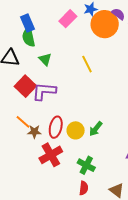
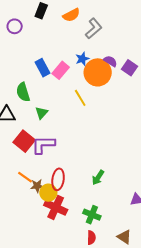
blue rectangle: (28, 23) -> (43, 68), moved
green triangle: (45, 59) -> (42, 113), turned 32
yellow line: (87, 64) -> (80, 98), moved
yellow circle: (76, 130) -> (48, 193), moved
red cross: (51, 155) -> (56, 207), turned -30

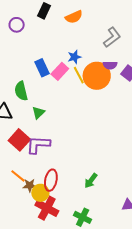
gray L-shape: (94, 29) -> (112, 37), moved
blue star: (82, 59) -> (74, 57), moved
purple semicircle: (110, 61) -> (110, 65), turned 144
yellow line: (80, 98) -> (79, 75), moved

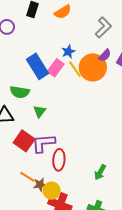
purple semicircle: (110, 65) -> (105, 55), turned -40
blue rectangle: (42, 68) -> (38, 66), size x1.4
green semicircle: (21, 91) -> (20, 92), turned -60
red ellipse: (51, 180) -> (59, 160), moved

